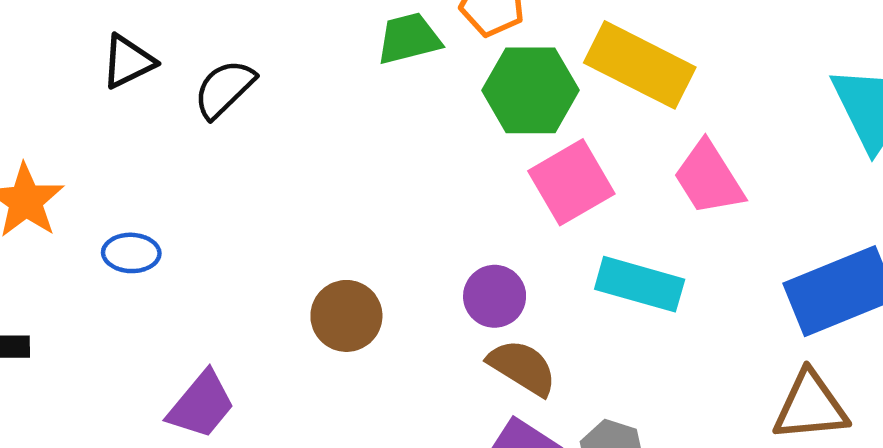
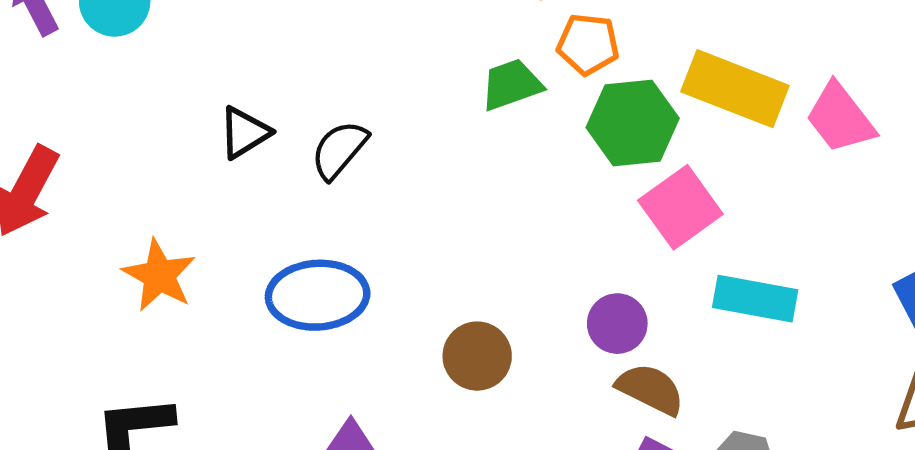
pink trapezoid: (709, 178) -> (840, 118), moved
blue ellipse: (131, 253) -> (318, 295), moved, size x1.8

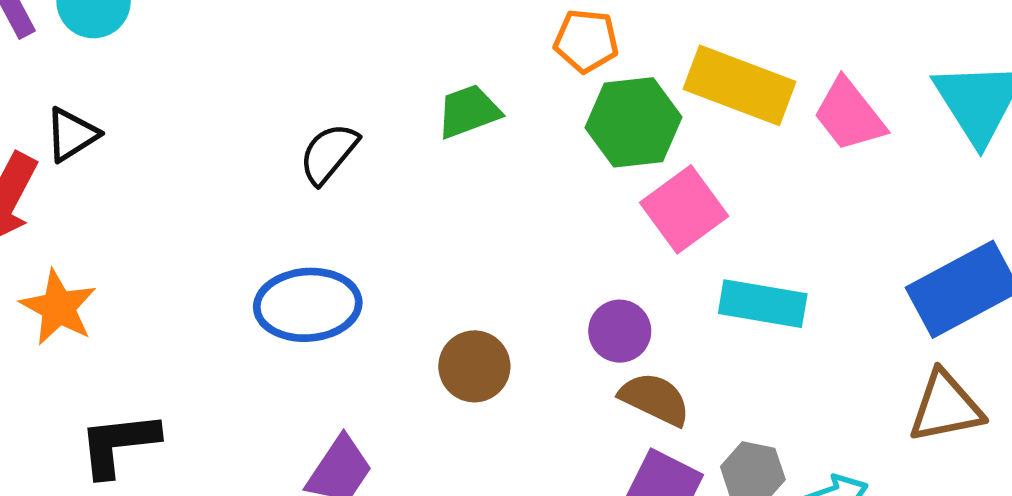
green trapezoid: (511, 85) -> (469, 111), moved
black triangle: (245, 133) -> (72, 135), moved
orange star: (159, 275) -> (58, 307), moved

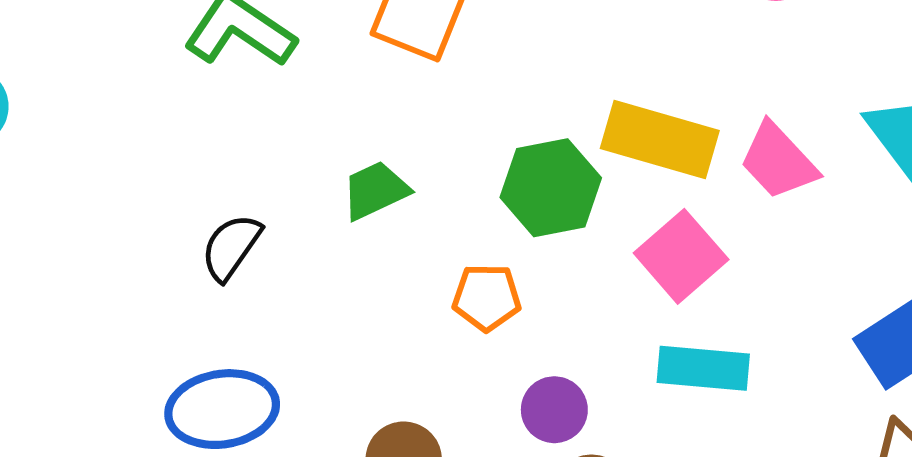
orange pentagon: (586, 41) -> (487, 297), moved
pink square: (684, 209) -> (681, 256), moved

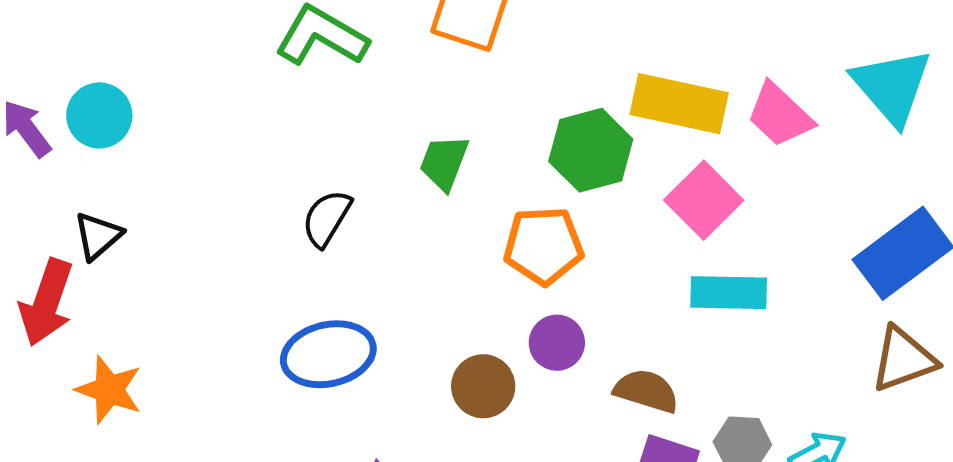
green trapezoid: (375, 190) -> (444, 163), turned -40
orange pentagon: (487, 297) -> (543, 246), size x1.4
purple circle: (554, 410) -> (557, 343), moved

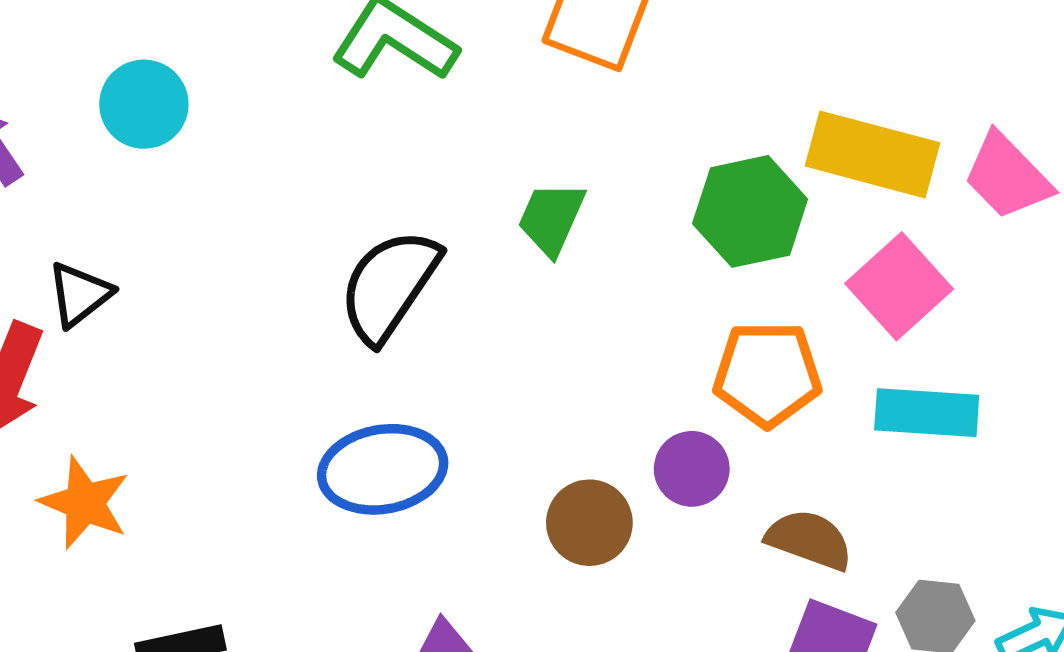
cyan circle: (99, 115) -> (144, 104), moved
black semicircle: (327, 218) -> (389, 286), size x1.5
orange pentagon: (543, 246) -> (767, 374), moved

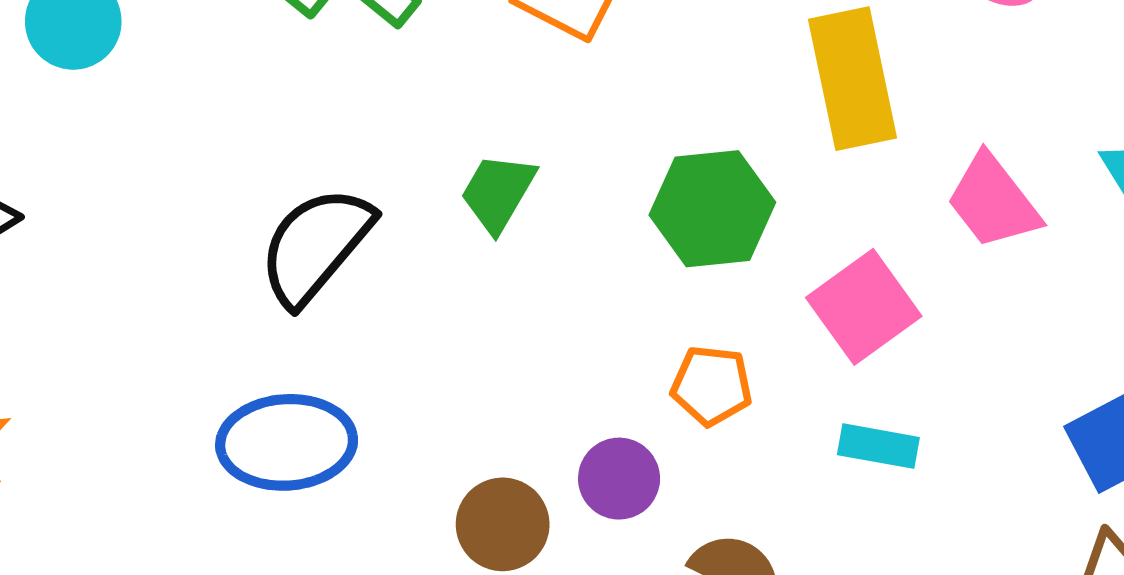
yellow rectangle: (872, 154) -> (852, 79), moved, turned 57
orange pentagon: (767, 374) -> (712, 386), size x0.7
cyan rectangle: (927, 413) -> (878, 446), size x0.7

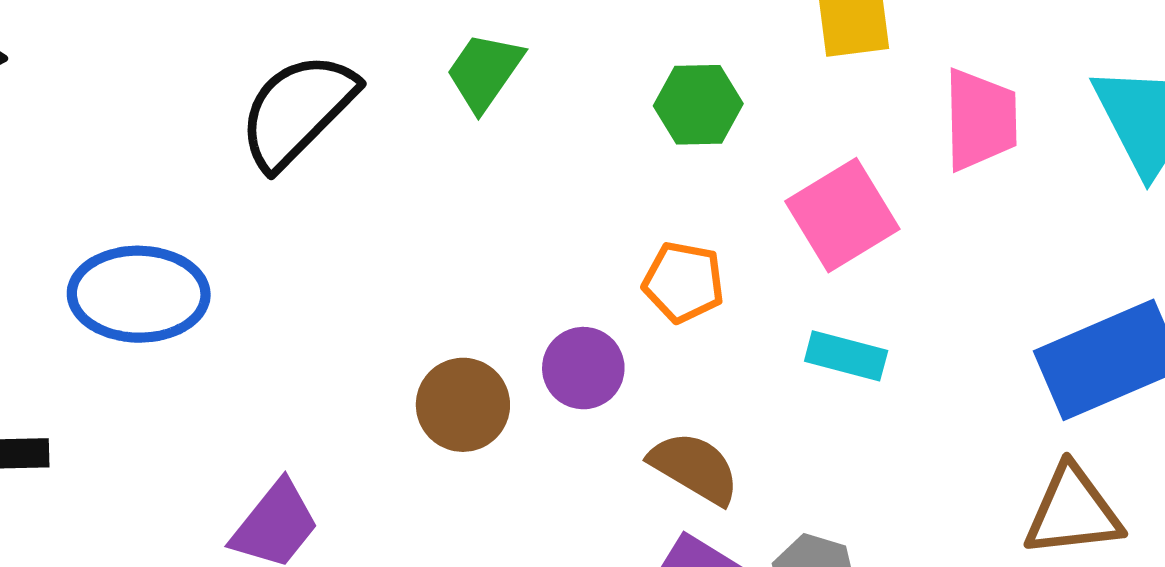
pink trapezoid: (993, 201) -> (980, 120), turned -148
green hexagon: (712, 209) -> (698, 105), size x0.7
blue ellipse: (287, 442) -> (139, 294), moved

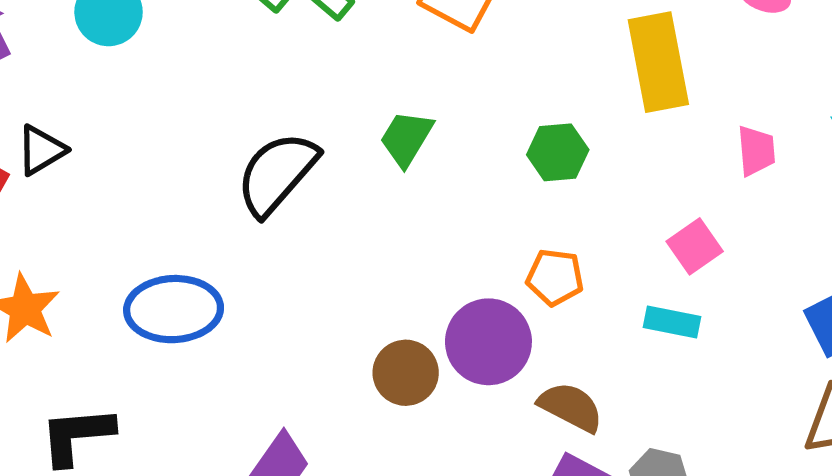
pink trapezoid: (980, 120) -> (756, 151), size x0.7
pink square: (842, 215) -> (695, 246), moved, size x0.7
purple circle: (583, 368) -> (488, 342), size x1.5

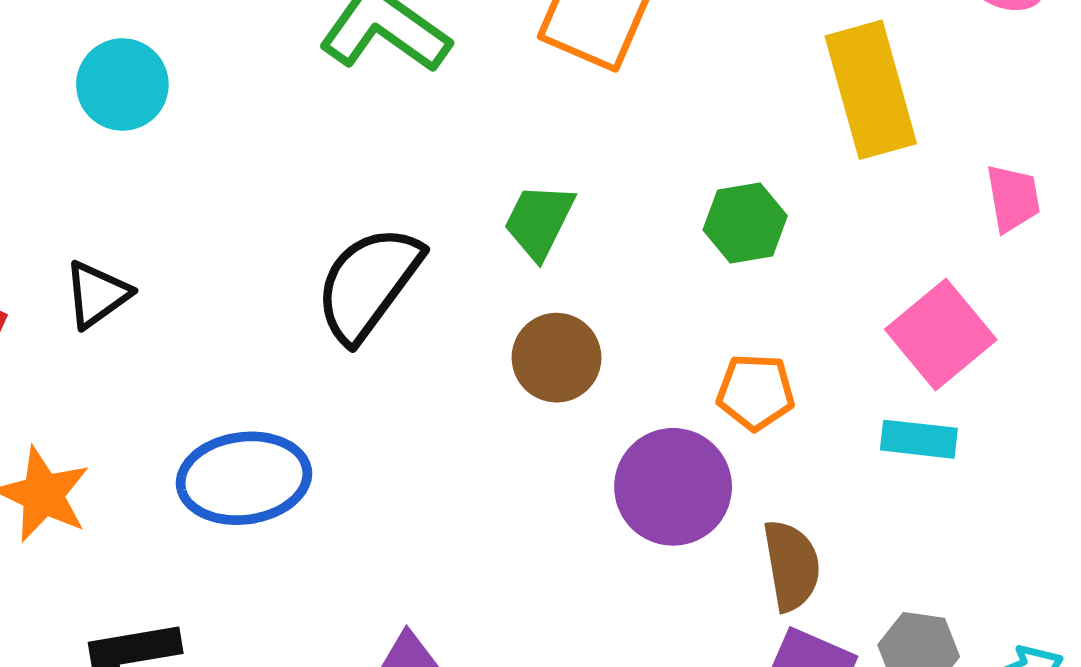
black triangle: (41, 150) -> (97, 294), moved
pink square: (695, 246) -> (941, 335), size x1.4
brown circle: (406, 373) -> (557, 358), moved
brown semicircle: (571, 407) -> (792, 566), turned 58

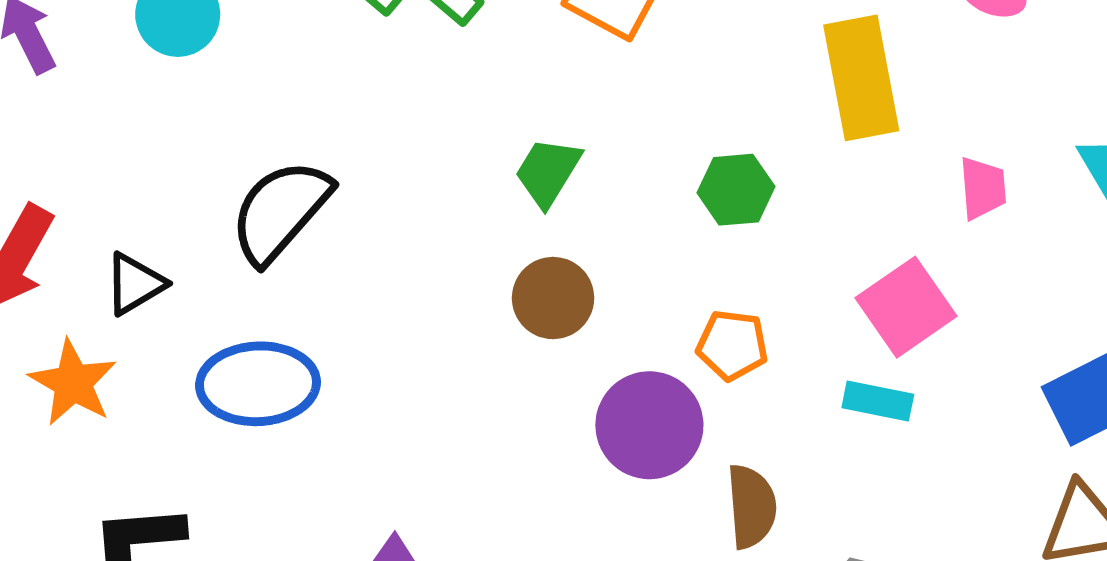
black semicircle: (368, 284) -> (280, 211), moved
black triangle: (97, 294) -> (135, 284), moved

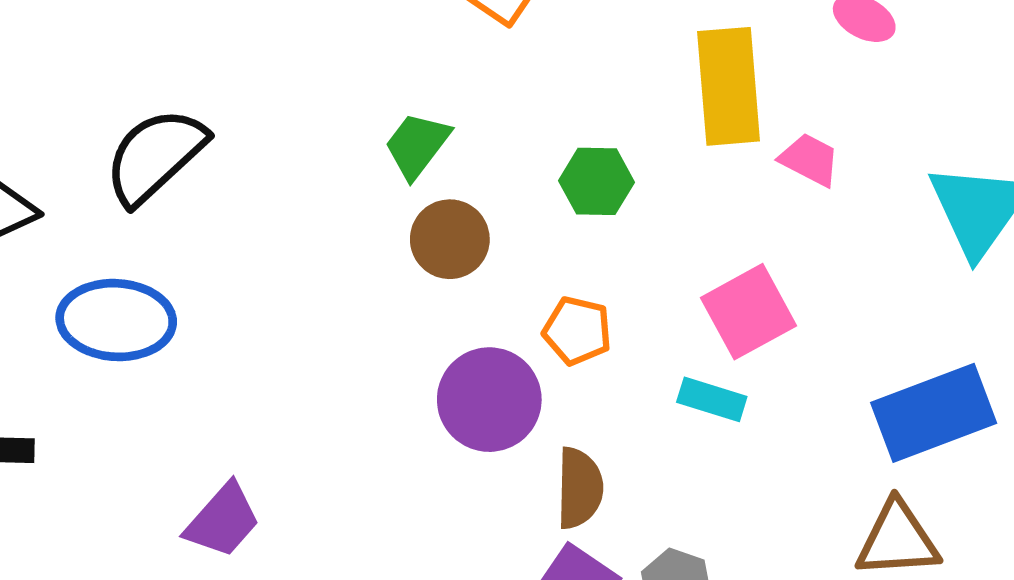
pink trapezoid: (983, 188) -> (810, 160), moved, turned -64
brown circle: (553, 298) -> (450, 239), moved

